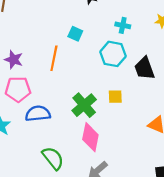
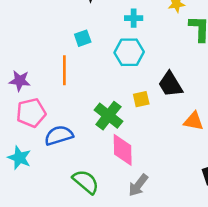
cyan square: (75, 34) -> (83, 38), turned -32
black trapezoid: (145, 68) -> (170, 84), moved

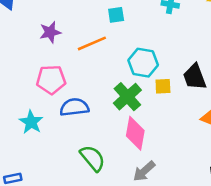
cyan hexagon: (129, 52) -> (143, 63), moved
orange line: (64, 70) -> (92, 43), turned 56
purple star: (20, 81) -> (50, 32), moved, turned -30

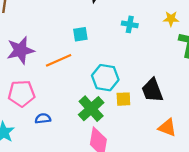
purple star: (50, 32) -> (20, 50), size x1.4
blue semicircle: (74, 107) -> (43, 119), size x0.6

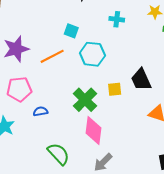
cyan square: (80, 34) -> (71, 31), turned 32
cyan hexagon: (105, 78) -> (92, 54), moved

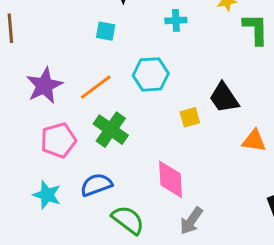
cyan square: (71, 31) -> (106, 31), moved
green cross: (85, 100) -> (111, 130), moved
blue semicircle: (40, 111) -> (96, 185), moved, size x1.5

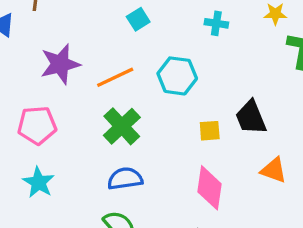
cyan square: (106, 31) -> (138, 19), turned 36
pink pentagon: (58, 140) -> (37, 125), moved
pink diamond: (171, 179) -> (210, 188), moved
blue semicircle: (96, 185) -> (125, 179), moved

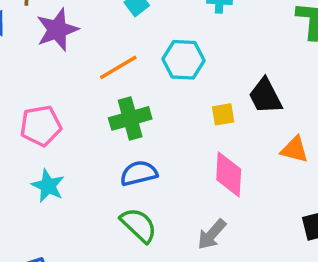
purple star: (60, 64) -> (57, 30), moved
green cross: (122, 126) -> (130, 118), turned 33

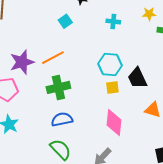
purple star: (57, 30) -> (22, 62), moved
cyan hexagon: (183, 60) -> (110, 65), moved

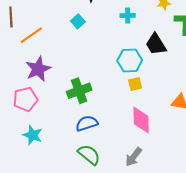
orange line: (53, 58) -> (31, 35), moved
black trapezoid: (137, 78) -> (156, 44), moved

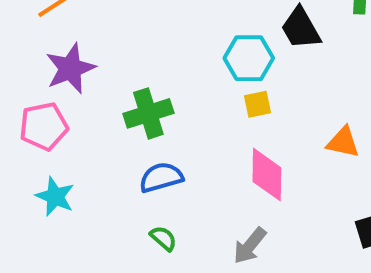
green semicircle: (89, 155) -> (163, 238), size x0.6

